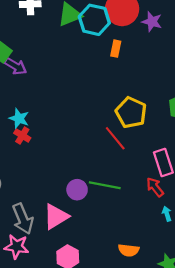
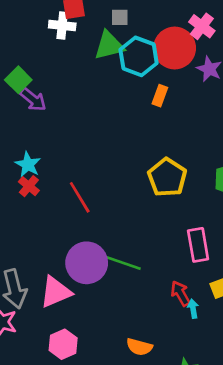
red line: (115, 138) -> (80, 197), moved
red arrow: (155, 187) -> (180, 293), moved
purple circle: (77, 190) -> (87, 263), size x1.6

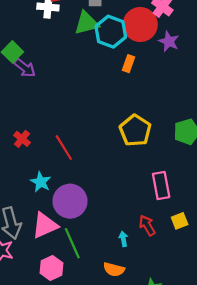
cyan star: (28, 164) -> (41, 182), moved
green line: (122, 262) -> (72, 243), moved, turned 48
cyan arrow: (193, 309) -> (123, 239), moved

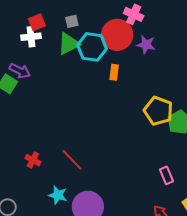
purple arrow: (25, 68) -> (20, 71), moved
yellow pentagon: (135, 130) -> (158, 111), moved
pink rectangle: (161, 185) -> (167, 175), size x0.7

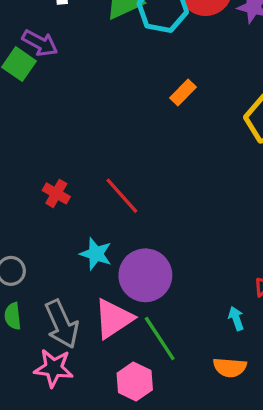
orange rectangle: (114, 72) -> (183, 92), moved, turned 35

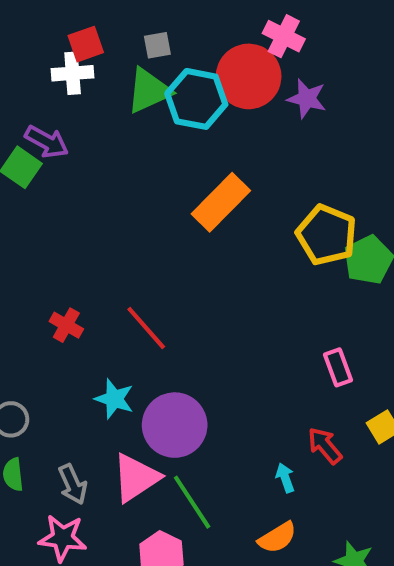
orange rectangle: (183, 92) -> (221, 202), size x1.8
gray arrow: (62, 324) -> (73, 484), size x0.7
orange semicircle: (230, 367) -> (277, 538), turned -36

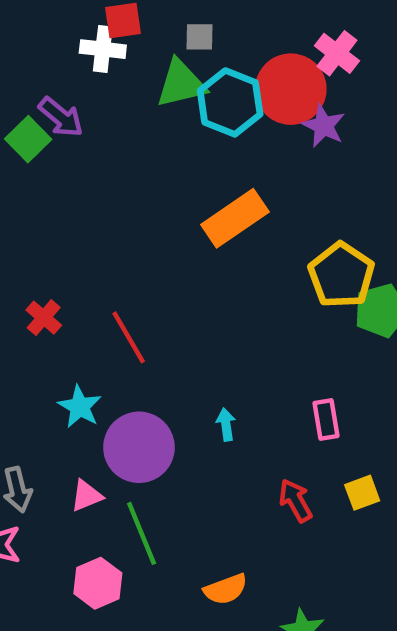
purple star: (307, 99) -> (324, 126), moved
pink triangle: (136, 478) -> (86, 496), size x0.6
cyan arrow: (285, 478) -> (226, 424), moved

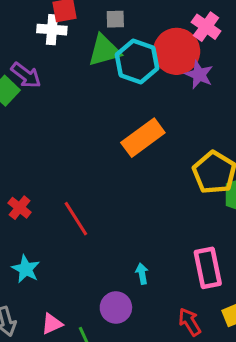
cyan star: (80, 407) -> (26, 269), moved
pink rectangle: (326, 419) -> (208, 268), size x1.5
purple circle: (139, 447) -> (116, 308), moved, size x0.7

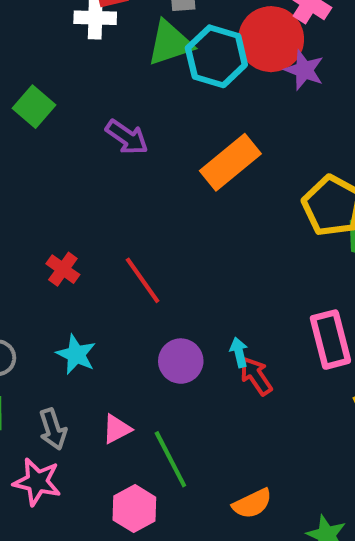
purple arrow: (26, 75) -> (127, 137), moved
purple circle: (116, 308) -> (181, 361), moved
red arrow: (190, 322) -> (256, 376), moved

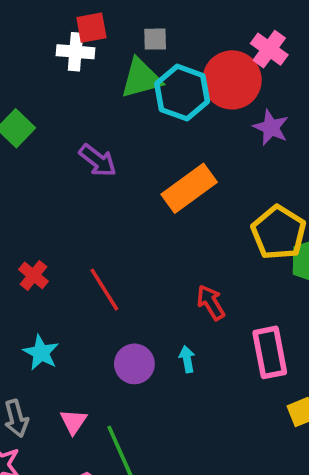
purple star: (304, 70) -> (271, 127), moved
red arrow: (256, 376) -> (211, 302), moved
pink triangle: (117, 429) -> (73, 422), turned -32

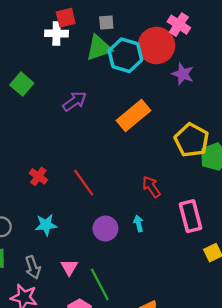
purple arrow: (98, 160) -> (75, 101), turned -70
cyan star: (41, 353) -> (46, 225), turned -30

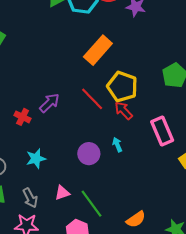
purple arrow: (75, 101) -> (49, 103), moved
yellow pentagon: (192, 140) -> (122, 87), moved
red line: (84, 183) -> (92, 99), moved
pink triangle: (69, 267) -> (62, 193), turned 49

